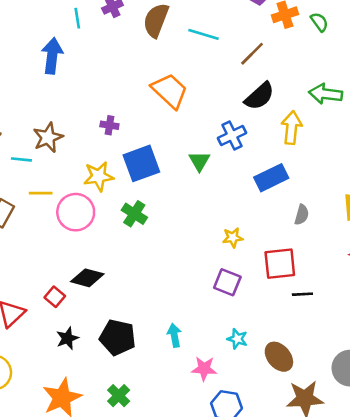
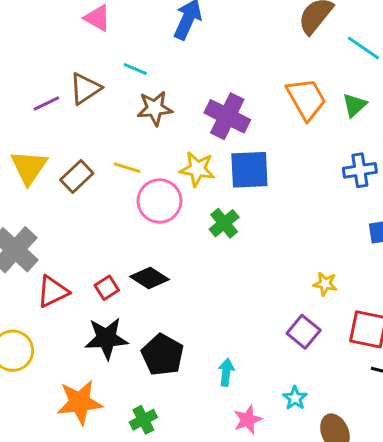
purple cross: (109, 125) -> (227, 116), size x2.0
cyan line: (21, 159) -> (135, 69), moved
green triangle: (199, 161) -> (354, 105), moved
black star: (67, 338) -> (106, 338), size x1.6
pink star: (204, 369) -> (248, 420), turned 30

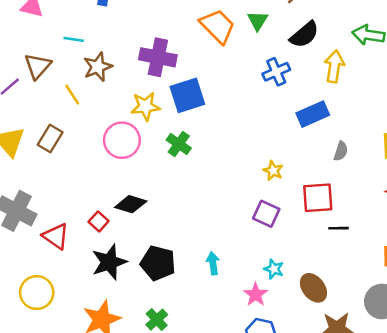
yellow line: (127, 168) -> (72, 95), moved, turned 55
yellow star: (325, 284) -> (273, 171), turned 30
red triangle: (53, 291) -> (56, 236), turned -44
pink star: (248, 420) -> (256, 294), moved

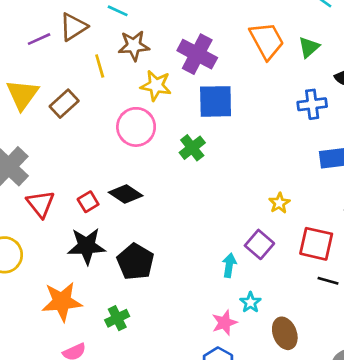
yellow star: (145, 106) -> (156, 85), moved
cyan arrow: (213, 263) -> (229, 265), moved

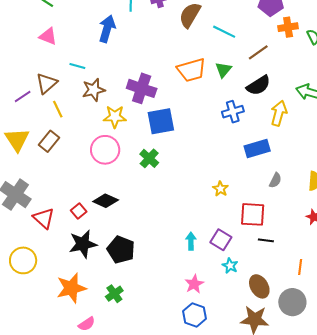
orange trapezoid: (267, 41) -> (191, 70), turned 112
yellow line: (100, 66) -> (58, 109), moved
purple square: (259, 244) -> (221, 240), moved
cyan star: (250, 302) -> (230, 266), moved
brown ellipse: (285, 333) -> (259, 286), moved

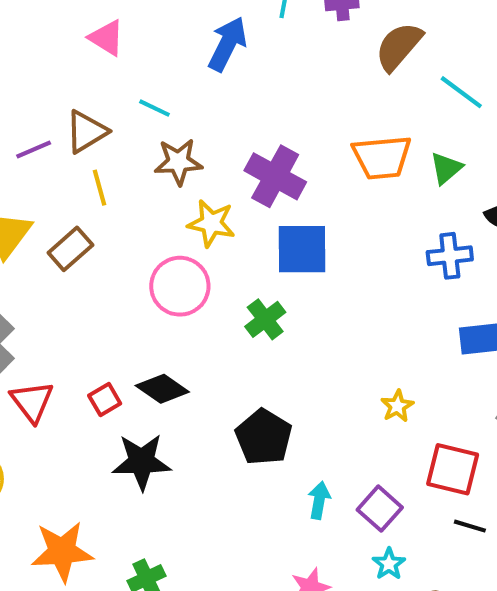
black star: (83, 244) -> (142, 462), moved
black pentagon: (121, 250) -> (264, 437), moved

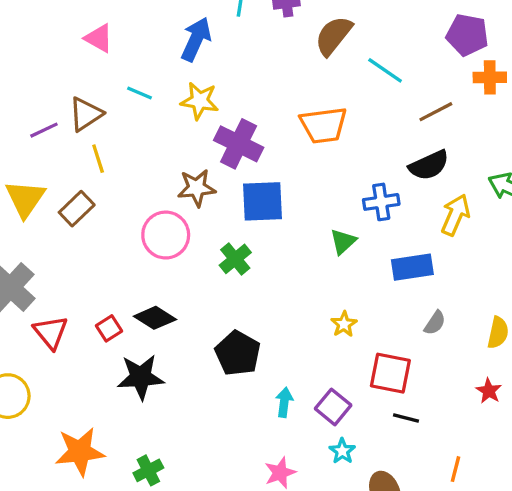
brown star: (178, 162) -> (197, 188), moved
green triangle: (446, 168) -> (343, 242), moved
yellow star: (211, 223) -> (200, 101), moved

